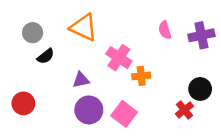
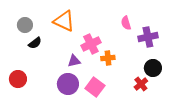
purple cross: (201, 35) -> (148, 37), moved
pink cross: (119, 58) -> (91, 44), turned 30
purple triangle: (81, 80) -> (74, 61), moved

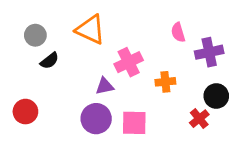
orange cross: (108, 58) -> (165, 82), moved
pink square: (95, 87) -> (134, 123), turned -36

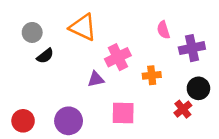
red circle: (25, 112) -> (23, 121), moved
purple circle: (96, 119) -> (69, 121), moved

